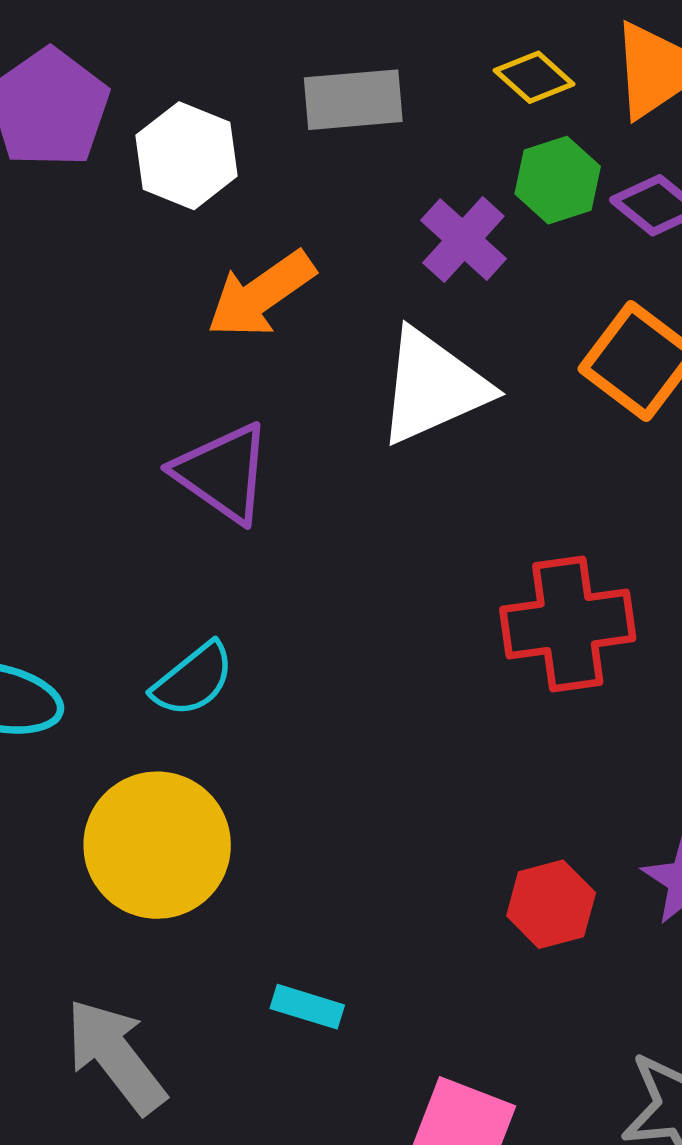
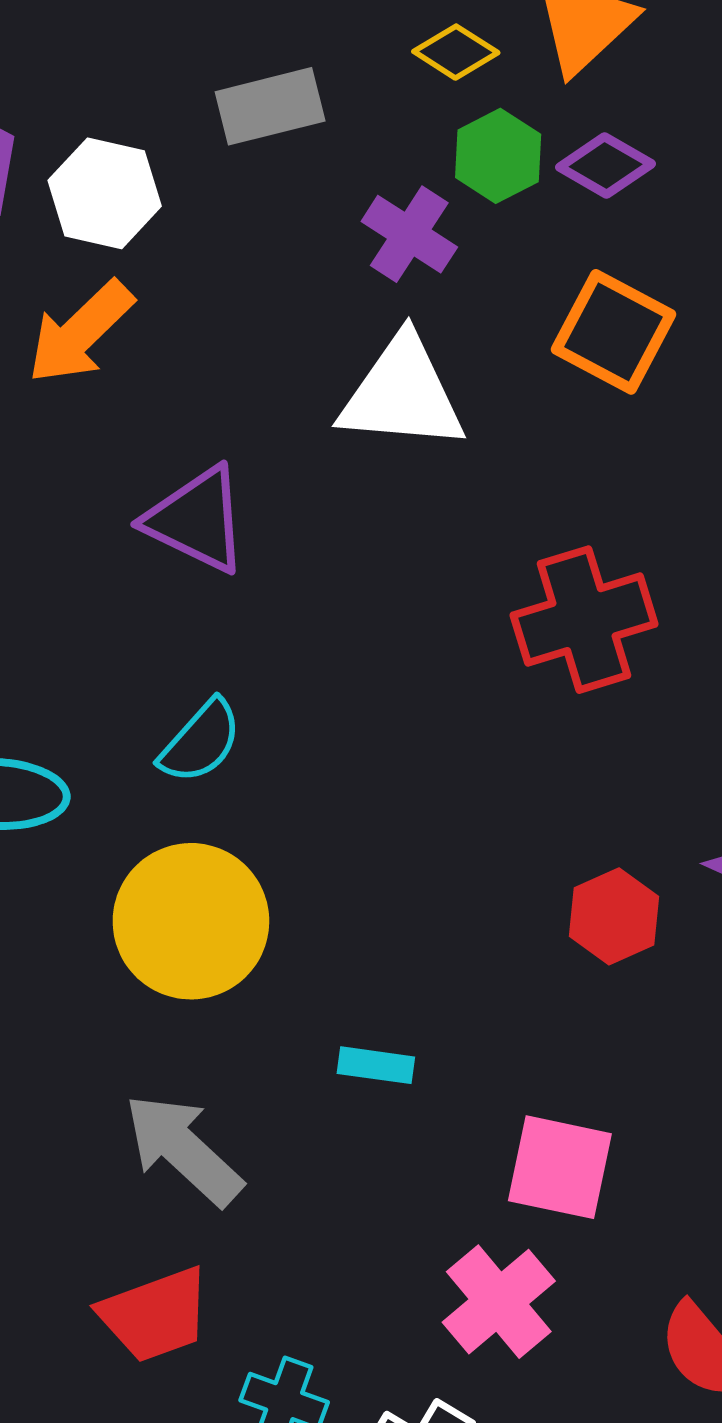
orange arrow: (261, 294) -> (80, 332), moved
white triangle: (433, 387) -> (402, 394), turned 38

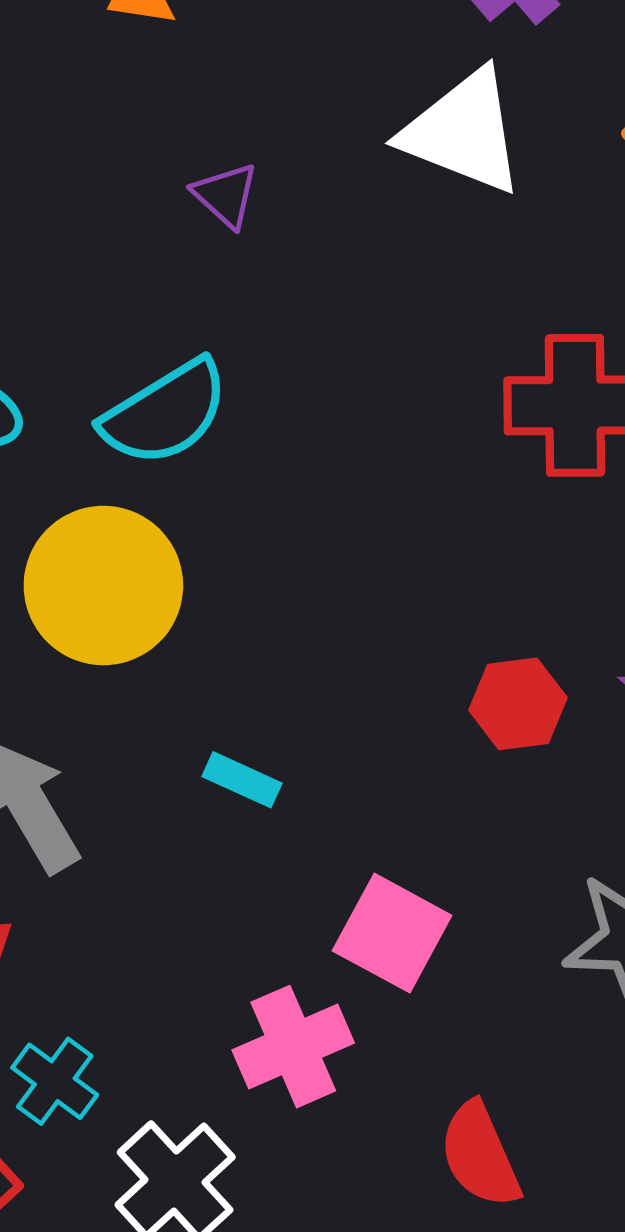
purple triangle: (197, 520) -> (226, 195), size x0.6
cyan semicircle: (201, 742) -> (165, 413), size x1.4

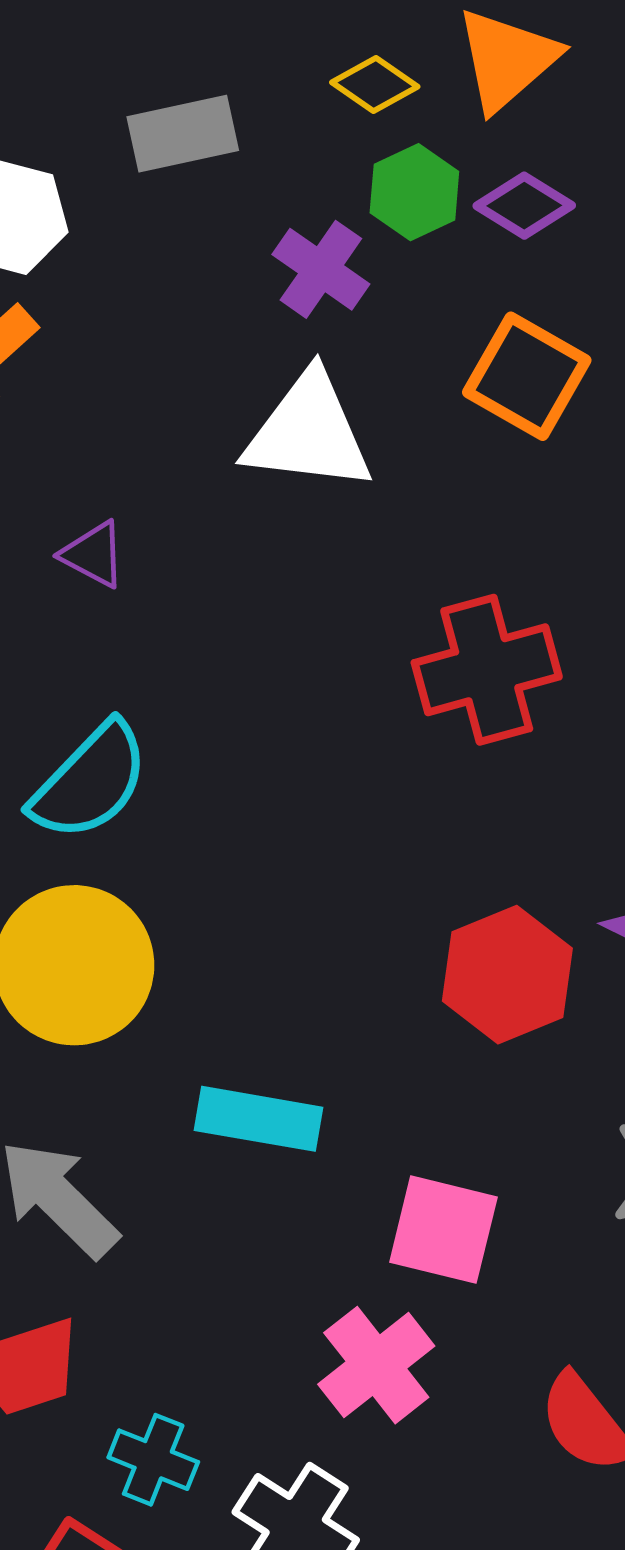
red hexagon: (518, 704) -> (507, 975), size x1.4
cyan rectangle: (242, 780) -> (259, 1119), size x1.6

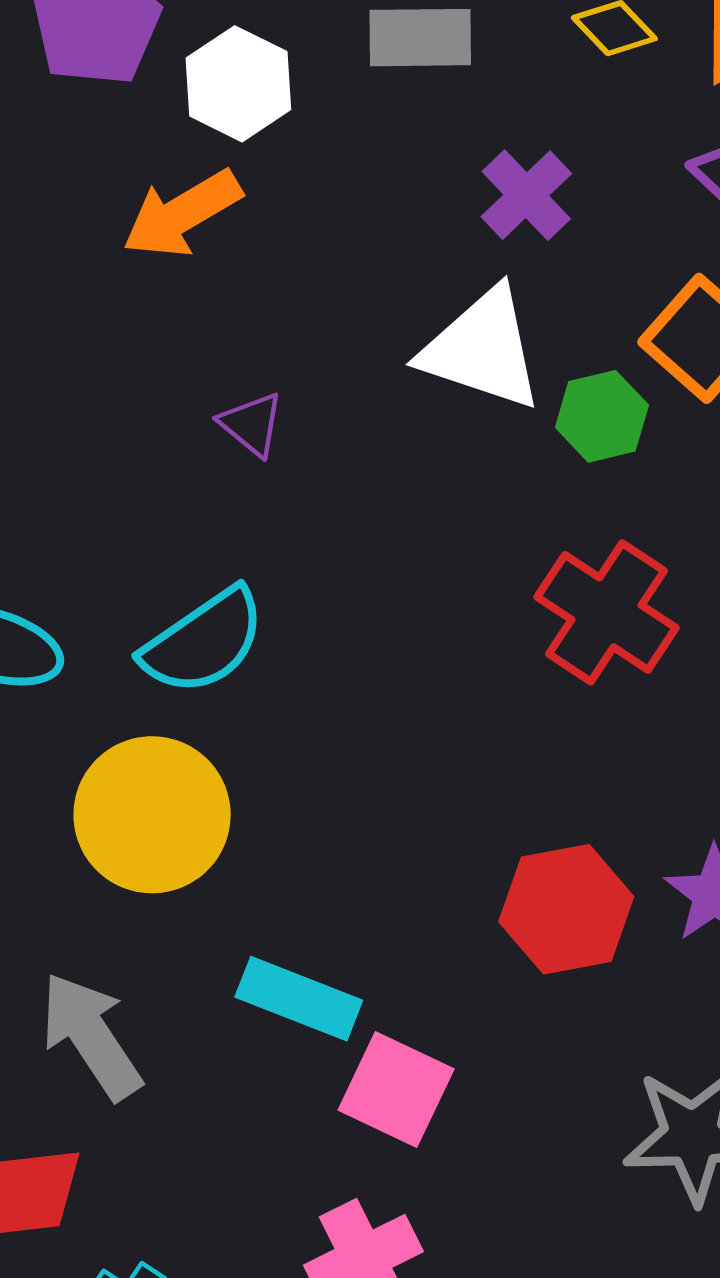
green hexagon: (414, 192) -> (602, 416), moved
red cross: (487, 670) -> (606, 612), turned 37
pink square: (443, 1230) -> (396, 1089), moved

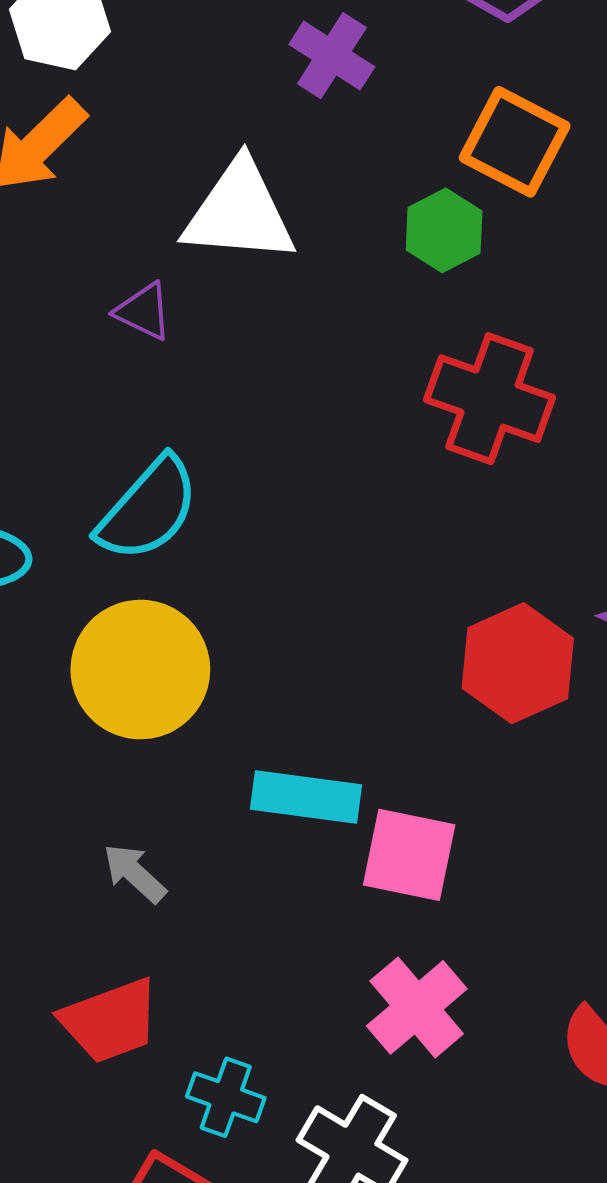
white triangle: (482, 349) -> (239, 212), moved
gray arrow: (91, 1036) -> (135, 873), size x0.6

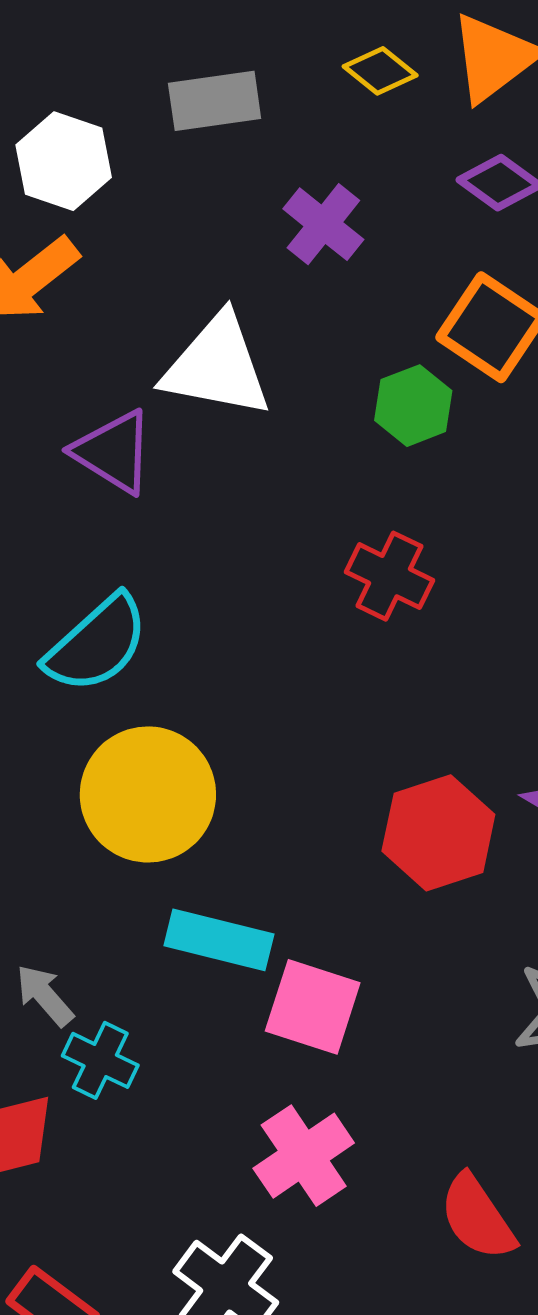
purple triangle: (143, 311) -> (113, 452), size x1.5
red cross: (490, 399) -> (389, 576), moved, size x0.7
yellow circle: (140, 670) -> (148, 794), moved
cyan cross: (226, 1097) -> (100, 1060), moved

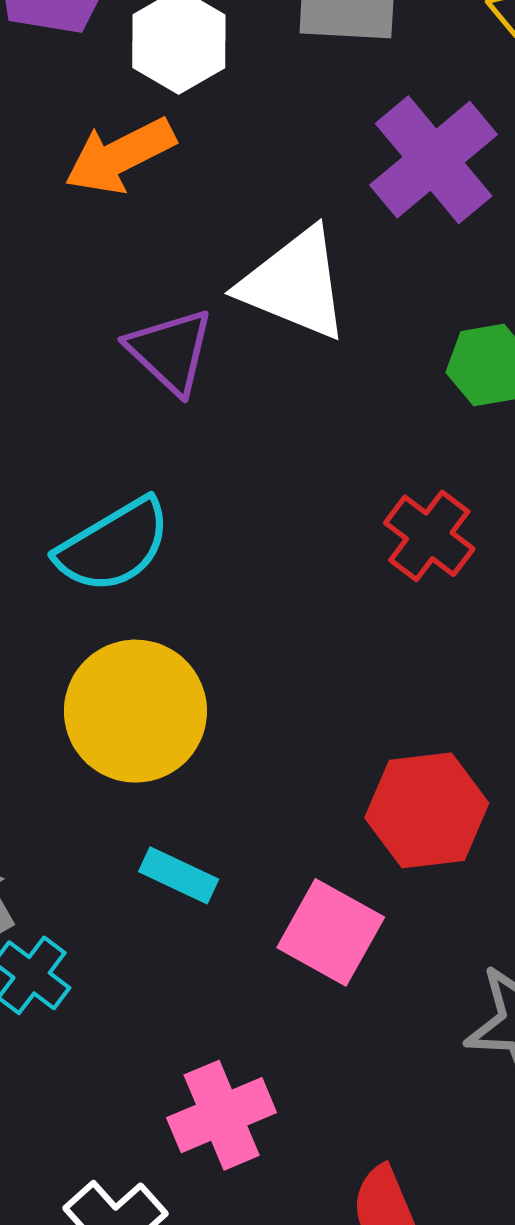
purple cross: (323, 224) -> (434, 160), size x1.5
cyan rectangle: (219, 940) -> (179, 875), size x0.7
pink square: (313, 1007) -> (331, 932), moved

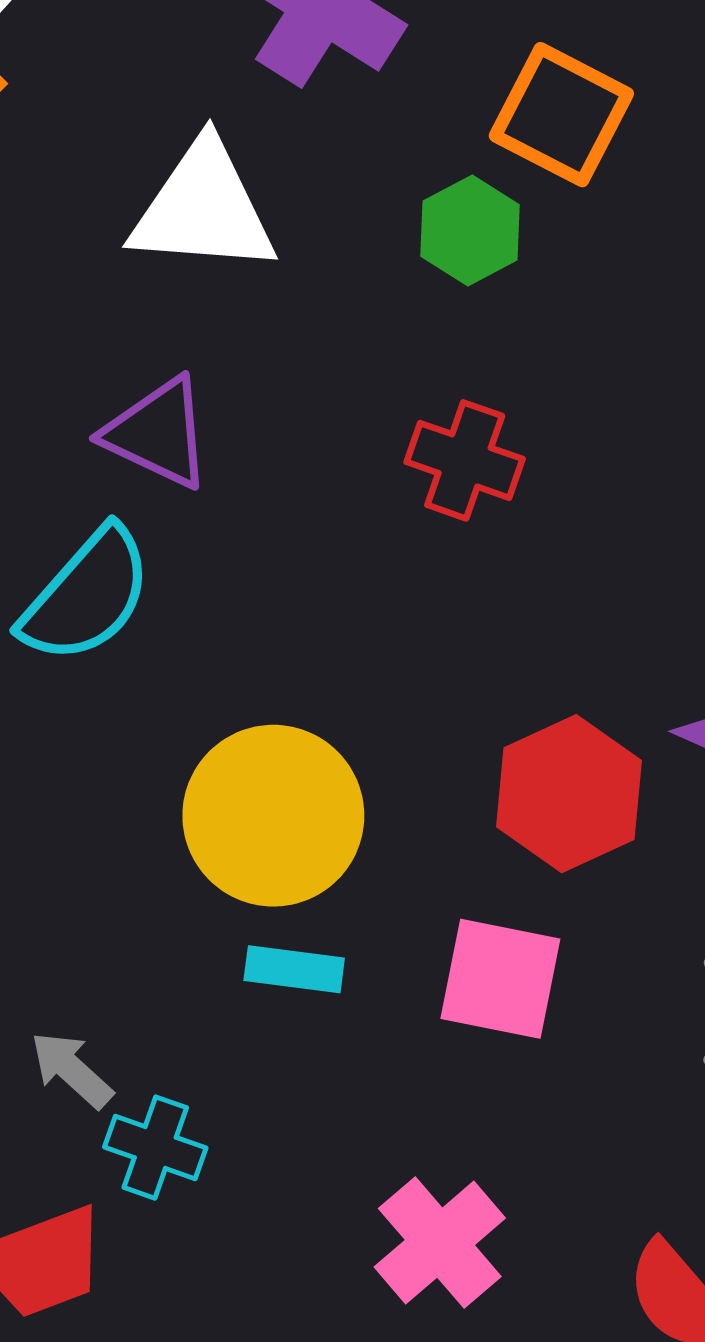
purple triangle: (170, 351) -> (158, 433), moved
yellow circle: (135, 711) -> (273, 816), moved

